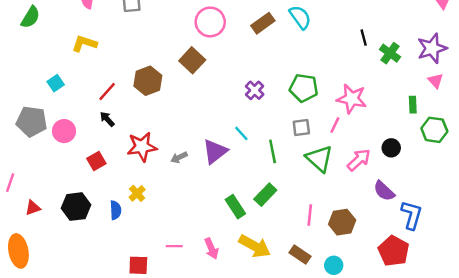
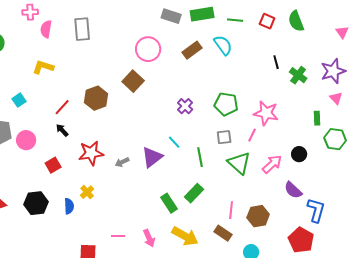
brown rectangle: (300, 255) -> (223, 233), moved

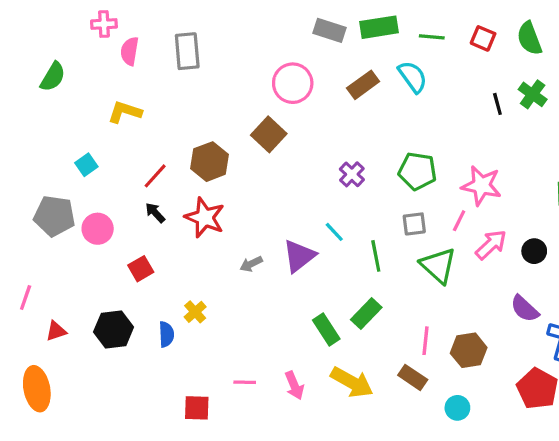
green cross: (298, 75) -> (533, 94), moved
red star: (91, 153) -> (205, 218), moved, turned 30
pink arrow: (272, 164) -> (491, 245), moved

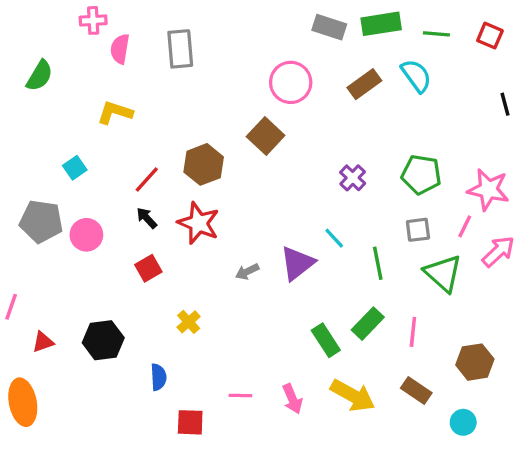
red square: (141, 269) -> (148, 268), moved
blue semicircle: (166, 334) -> (158, 377), moved
pink line: (425, 341) -> (413, 332), moved

